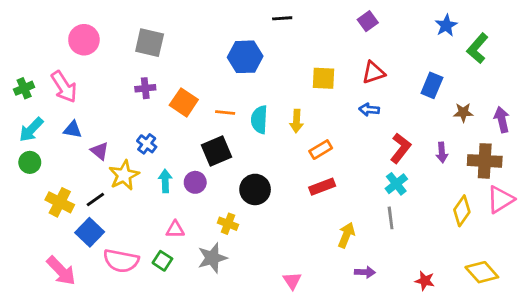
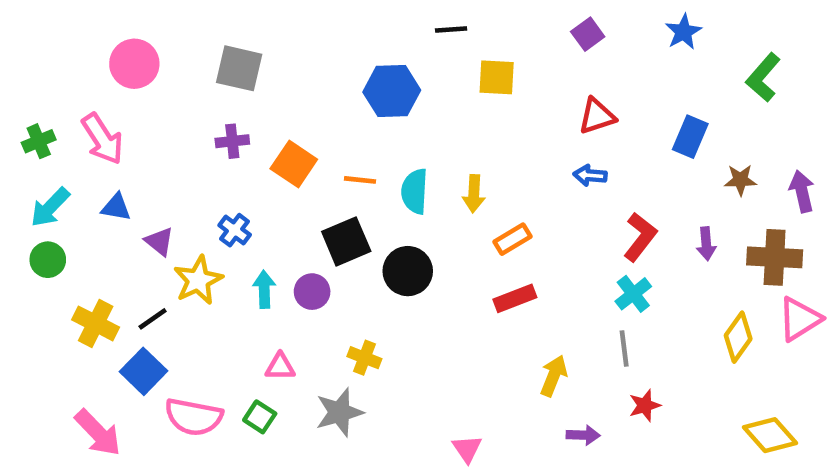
blue star: (446, 25) -> (683, 32), moved
yellow square: (324, 78) -> (497, 77), moved
black circle: (255, 189) -> (408, 271), moved
red star: (425, 281) -> (645, 405), moved, turned -30

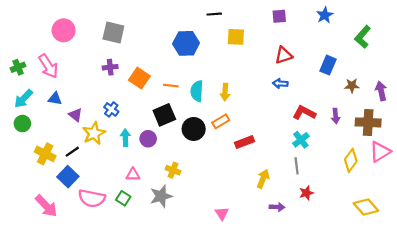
purple square: (588, 34) -> (279, 16), turned 32
red L-shape: (640, 237) -> (304, 113), turned -100
orange rectangle: (513, 239) -> (221, 121), moved

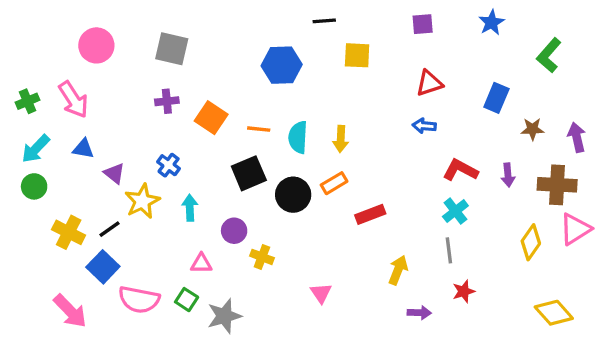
purple circle: (148, 139) -> (234, 231), moved
gray star: (161, 196) -> (224, 316), moved
pink triangle: (222, 213) -> (321, 293), moved

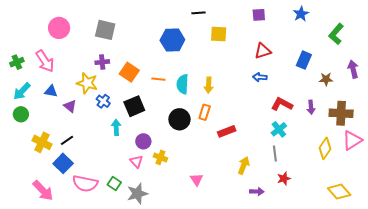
purple arrow: (577, 137) -> (353, 69), moved
black square: (249, 173) -> (134, 106), moved
orange rectangle: (334, 183) -> (205, 112), turned -42
yellow star: (142, 201) -> (87, 83), moved, turned -30
pink triangle: (201, 264) -> (136, 161), moved, turned 48

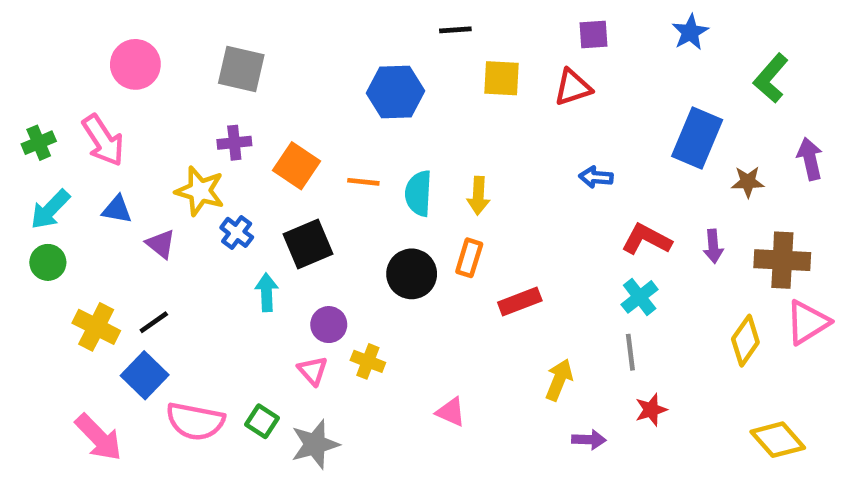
red triangle: (263, 51) -> (573, 87), moved
blue rectangle: (304, 60) -> (697, 138), size x1.4
pink triangle: (197, 180) -> (451, 412), turned -32

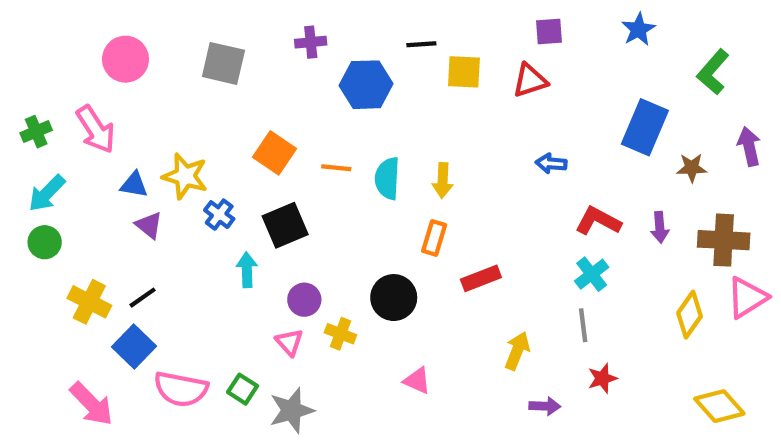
black line: (455, 30) -> (421, 44), moved
purple cross: (234, 143) -> (311, 42), moved
blue triangle: (117, 209) -> (134, 185), moved
black circle: (412, 274) -> (394, 298), moved

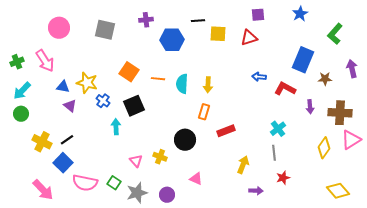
red L-shape: (598, 221) -> (285, 89), moved
purple circle: (304, 300) -> (167, 195), moved

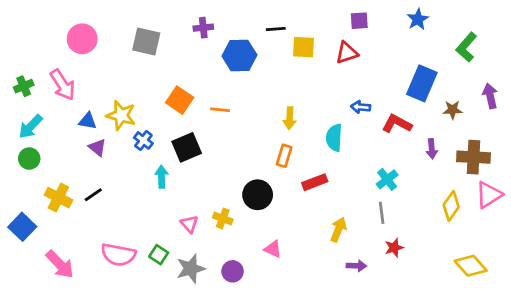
cyan semicircle: (182, 84) -> (334, 138), moved
blue square: (63, 163) -> (22, 227), moved

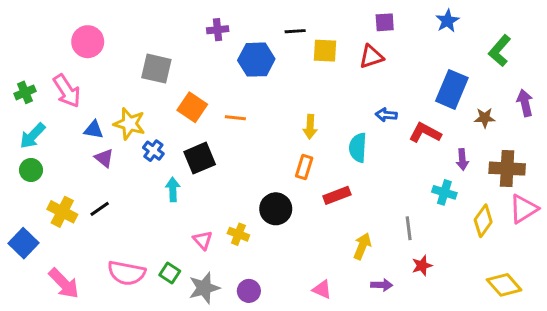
gray square: (146, 42) -> (156, 69), moved
cyan cross: (387, 179) -> (444, 192), moved, turned -35
pink triangle: (273, 249) -> (322, 289), moved

